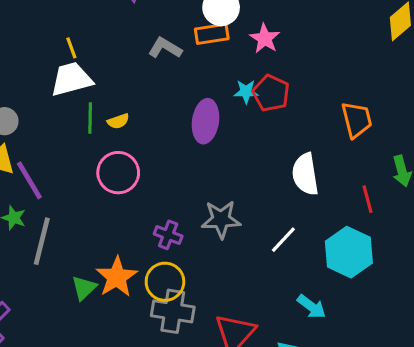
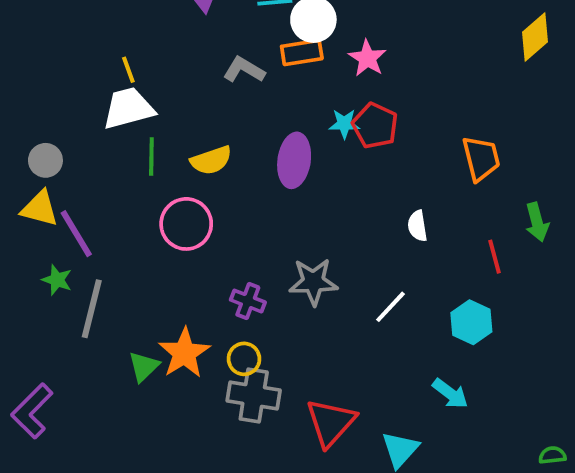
yellow semicircle: (118, 121) -> (211, 160), moved, size x1.5
white semicircle: (305, 174) -> (417, 226), size x0.6
cyan hexagon: (349, 252) -> (471, 322), size x0.7
yellow circle: (165, 282) -> (244, 359), size x0.7
cyan arrow: (311, 307) -> (450, 394), moved

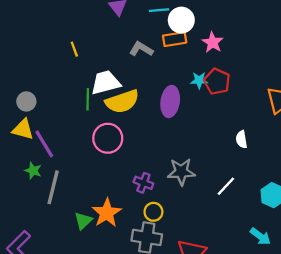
white trapezoid: (128, 108) -> (106, 83), moved
yellow semicircle: (211, 160) -> (122, 101), size x1.4
yellow circle: (244, 359) -> (153, 212), moved

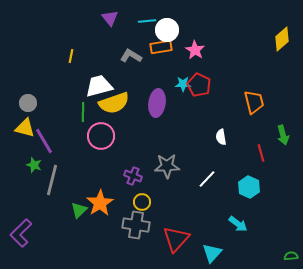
yellow line: (74, 49) -> (71, 56), turned 32
green line: (88, 99) -> (83, 112), moved

